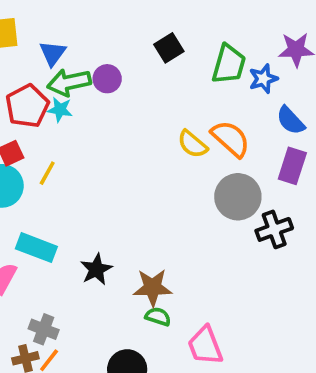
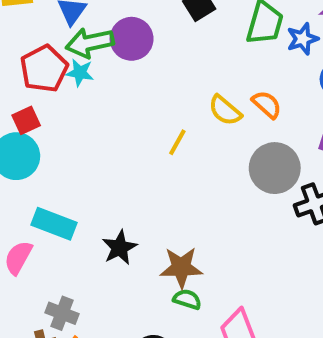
purple circle: (107, 79) -> (132, 39), size x1.4
orange semicircle: (231, 139) -> (267, 104), size x0.7
yellow line: (47, 173) -> (177, 142), moved

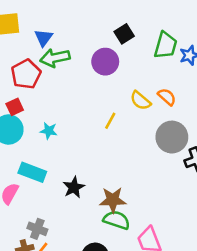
purple circle: (132, 39) -> (105, 62), moved
cyan star: (80, 73) -> (49, 131), moved
green semicircle: (187, 299) -> (117, 220), size x1.5

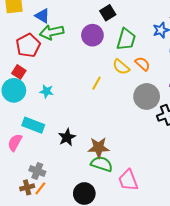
blue triangle: (44, 38) -> (42, 16), turned -35
green trapezoid: (166, 45) -> (126, 39), moved
red square: (15, 107) -> (19, 72), turned -32

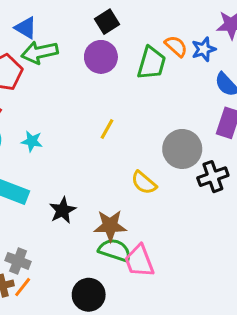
black square: (108, 13) -> (107, 22), moved
orange semicircle: (143, 64) -> (176, 46), moved
yellow semicircle: (121, 67) -> (144, 183), moved
pink trapezoid: (128, 180) -> (139, 261), moved

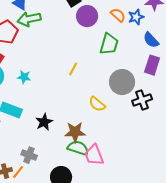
purple circle: (101, 57) -> (87, 16), moved
green trapezoid: (152, 63) -> (109, 44), moved
gray cross: (18, 261) -> (29, 155), moved

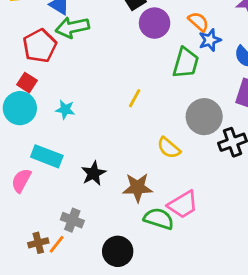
blue star: (136, 17) -> (210, 40), moved
green semicircle: (78, 148) -> (159, 219), moved
pink trapezoid: (94, 155) -> (183, 205), moved, turned -100

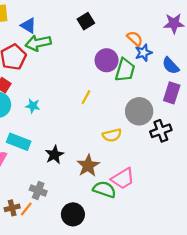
purple circle: (155, 23) -> (107, 60), moved
yellow semicircle: (169, 148) -> (112, 135), turned -54
brown star: (138, 188) -> (88, 166), turned -30

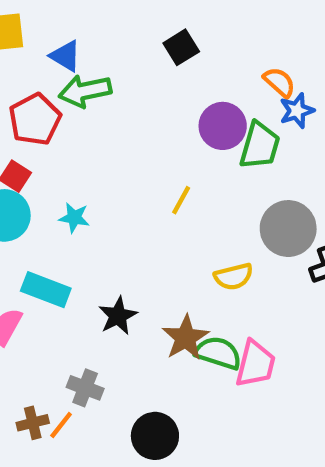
pink trapezoid: (123, 179) -> (255, 364), turned -45
green semicircle: (104, 189) -> (218, 353), moved

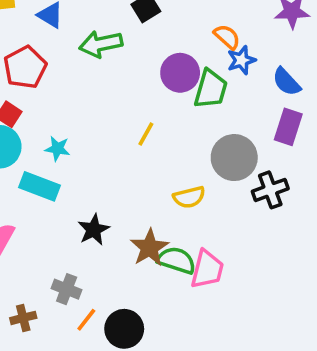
green arrow: (85, 91) -> (101, 44), moved
cyan rectangle: (46, 290) -> (39, 186), moved
orange line: (61, 425) -> (86, 320), moved

